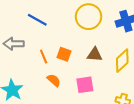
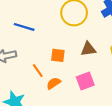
orange line: (44, 57) -> (38, 71), moved
orange semicircle: (54, 80) -> (54, 83), turned -64

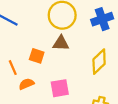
brown triangle: (88, 49) -> (61, 43), moved

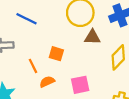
brown triangle: (61, 43) -> (92, 37), moved

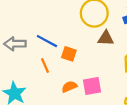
blue line: (26, 19) -> (47, 41), moved
orange semicircle: (47, 82) -> (69, 87), moved

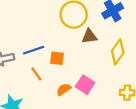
blue line: (47, 41) -> (34, 50), turned -36
pink square: (92, 86) -> (85, 85), turned -36

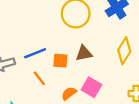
brown triangle: (89, 36) -> (84, 53), moved

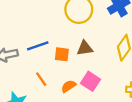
orange line: (39, 78) -> (41, 79), moved

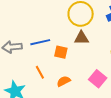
brown triangle: (85, 48) -> (81, 38), moved
pink square: (91, 81) -> (98, 79), moved

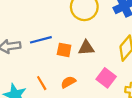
brown triangle: (81, 38) -> (86, 48), moved
orange line: (40, 72) -> (42, 83), moved

